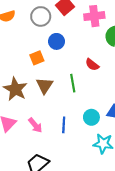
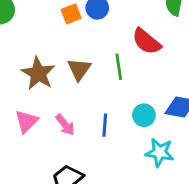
orange square: (37, 58) -> (71, 14), moved
red semicircle: (92, 65) -> (147, 41), size x1.5

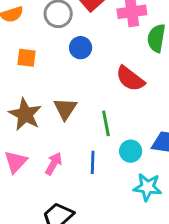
orange square: (71, 14) -> (27, 58), moved, turned 30
green line: (119, 67) -> (106, 123), moved
pink arrow: (65, 125) -> (54, 164), turned -110

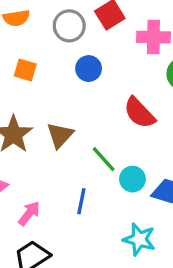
green line: (106, 123) -> (104, 159), turned -40
cyan circle: (131, 151) -> (132, 179), moved
pink arrow: (54, 164) -> (29, 213), moved

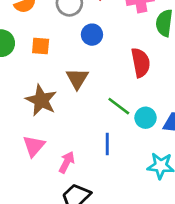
red semicircle: (139, 113) -> (141, 63), turned -136
brown triangle: (60, 135) -> (77, 78), moved

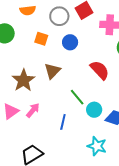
orange square: (41, 46) -> (41, 39), moved
red semicircle: (141, 63) -> (100, 70), turned -45
pink arrow: (67, 162) -> (33, 110), moved

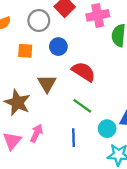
red semicircle: (100, 70) -> (84, 72), moved
cyan circle: (94, 110) -> (107, 129), moved

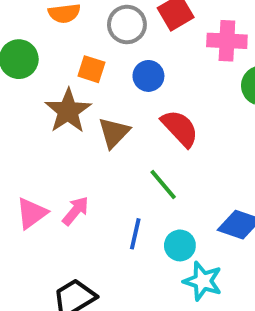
brown star: (17, 102) -> (68, 111), moved
cyan circle: (107, 129) -> (180, 245), moved

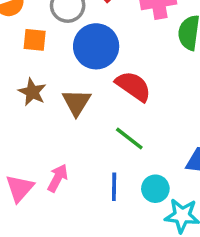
orange square: (91, 69) -> (35, 40), moved
blue circle: (148, 76) -> (96, 46), size x1.6
brown star: (68, 111) -> (32, 92), size x0.7

